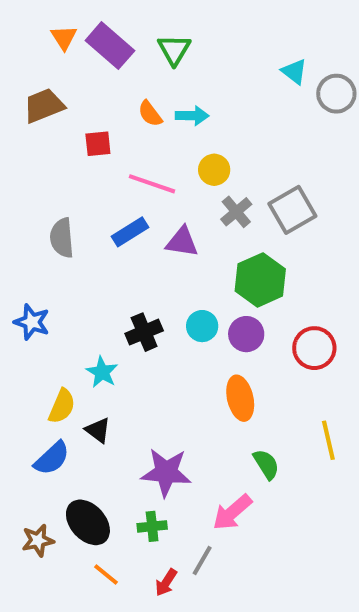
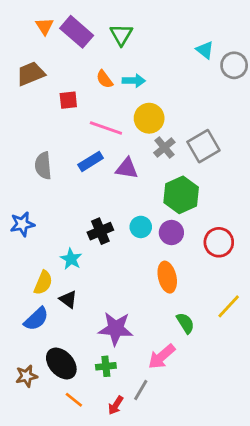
yellow circle: (214, 170) -> (149, 118), size x1.4
blue star: (32, 322) -> (22, 224), turned -30
yellow line: (328, 440) -> (229, 306), turned 56

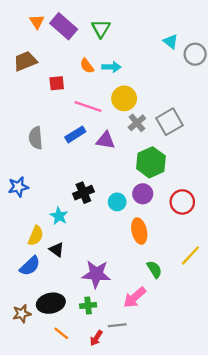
cyan circle: (141, 227) -> (117, 202), moved
black ellipse: (61, 363) -> (51, 303), turned -60
gray line: (141, 390) -> (117, 325), turned 54

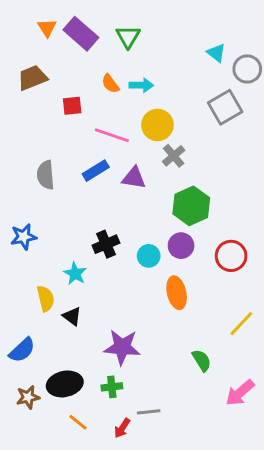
gray square: (170, 122) -> (225, 107), moved
yellow semicircle: (36, 236) -> (46, 299), turned -36
blue semicircle: (30, 266) -> (22, 350), moved
green semicircle: (154, 269) -> (202, 360), moved
pink arrow: (135, 297) -> (240, 393), moved

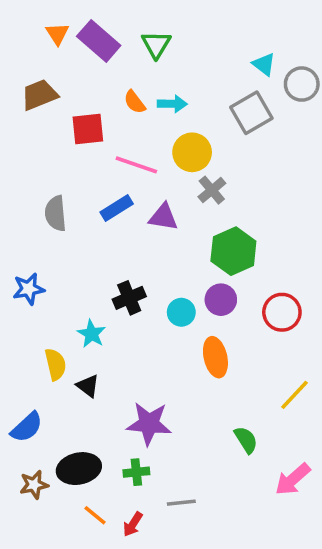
red square: (72, 106) -> (88, 129), size x1.4
gray square: (225, 107) -> (251, 113), moved
red arrow: (122, 428) -> (133, 524), moved

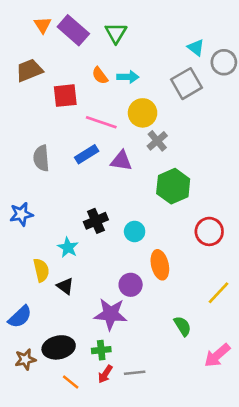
purple circle: (221, 300) -> (131, 285), moved
red arrow: (133, 524) -> (105, 374), moved

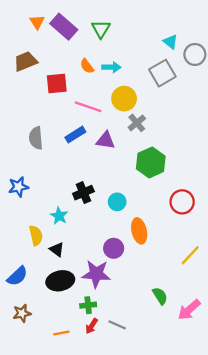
green semicircle: (183, 326) -> (160, 296), moved
black ellipse: (59, 347) -> (60, 281), moved
gray line: (135, 373) -> (117, 325), turned 30
orange line: (71, 382) -> (61, 333), turned -49

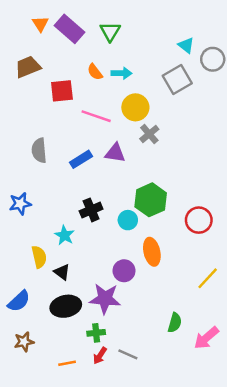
blue rectangle: (75, 135) -> (81, 159), moved
green hexagon: (151, 162) -> (151, 200), moved
green semicircle: (160, 296) -> (175, 323), turned 48

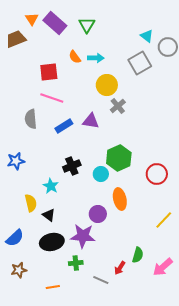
brown trapezoid: (28, 67) -> (16, 39), moved
pink line: (96, 116) -> (52, 98), moved
red arrow: (100, 356) -> (120, 268), moved

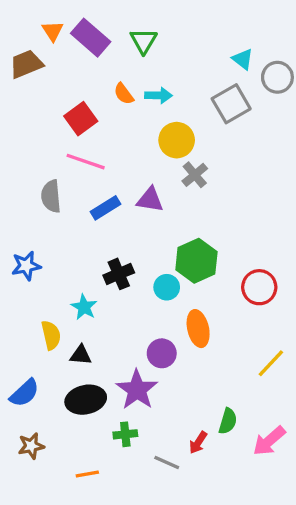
red square: (49, 72) -> (81, 119), turned -30
black triangle: (49, 215) -> (81, 355), turned -32
purple star: (83, 236) -> (137, 390), turned 30

